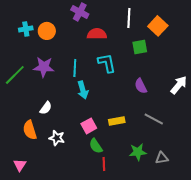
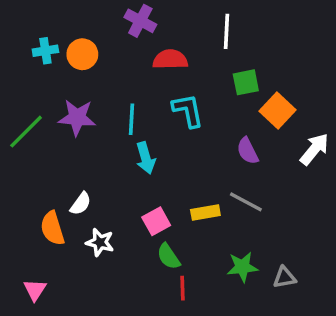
orange square: (158, 26) -> (277, 110), moved
white semicircle: (46, 108) -> (81, 204), moved
gray line: (154, 119) -> (246, 202), moved

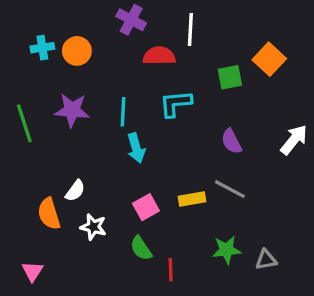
white line: (227, 31) -> (190, 30), moved
cyan L-shape: (188, 110) -> (176, 104), turned -84
orange square: (277, 110) -> (269, 59), moved
green line: (26, 132) -> (24, 123), turned -63
green semicircle: (168, 256) -> (141, 248), moved

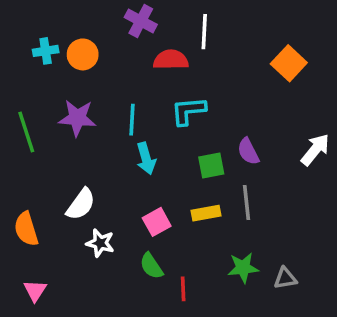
green square: (230, 77) -> (211, 165), moved
gray line: (230, 189) -> (247, 203), turned 56
white semicircle: (75, 191) -> (81, 204), size x1.4
orange semicircle: (49, 214) -> (26, 229), moved

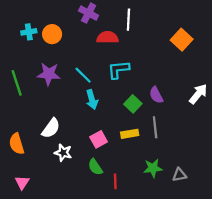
cyan line: (132, 120) -> (83, 75), turned -48
green square: (211, 165) -> (133, 104), turned -35

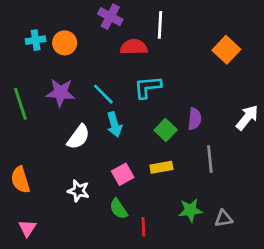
purple semicircle: (156, 95) -> (195, 119), turned -147
gray line: (155, 127) -> (210, 159), moved
white semicircle: (51, 128) -> (78, 137), moved

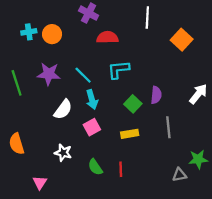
white line: (160, 25) -> (147, 17), moved
pink square: (123, 174) -> (92, 127), moved
green star: (190, 210) -> (198, 159), moved
red line: (143, 227) -> (121, 169), moved
pink triangle: (27, 228) -> (40, 183), moved

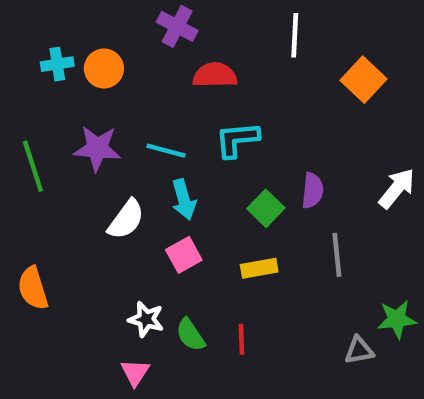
cyan line: (83, 75) -> (166, 151), turned -30
white star: (63, 153) -> (146, 319), moved
pink triangle: (40, 183) -> (135, 373), moved

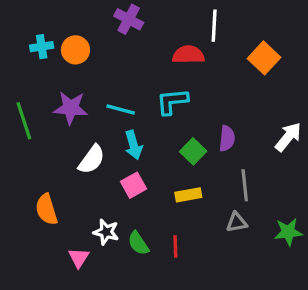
red semicircle: (215, 75) -> (188, 55), moved
orange semicircle: (33, 288) -> (46, 209), moved
gray triangle: (359, 350) -> (237, 222), moved
pink triangle: (135, 373) -> (79, 258), moved

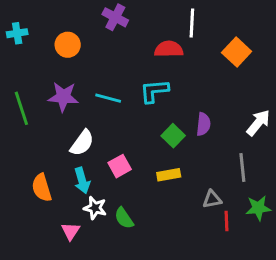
cyan cross: (42, 47) -> (17, 33), moved
cyan arrow: (134, 145) -> (82, 181), moved
gray line: (245, 185) -> (242, 168), moved
red line: (175, 246) -> (227, 221), moved

